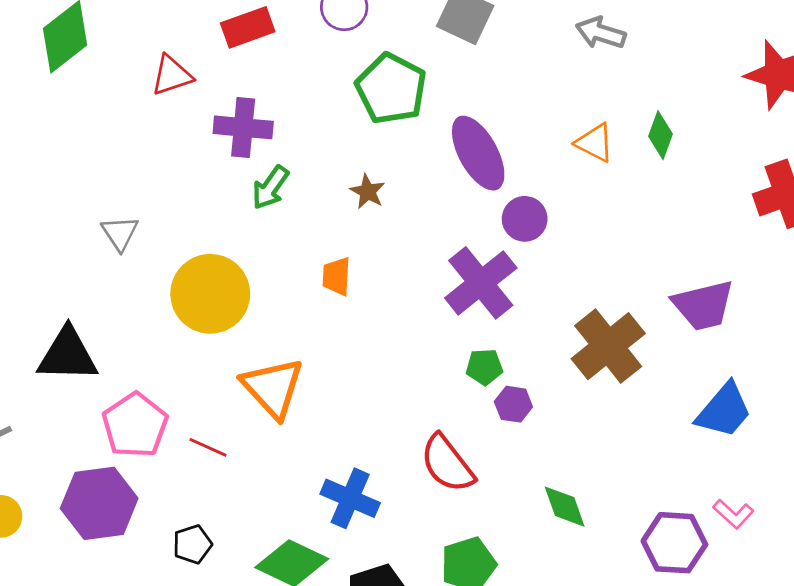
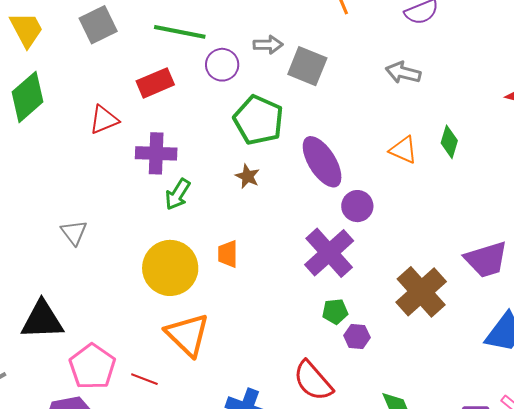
brown star: (368, 192) -> (247, 176), moved
yellow circle: (210, 294) -> (170, 268), moved

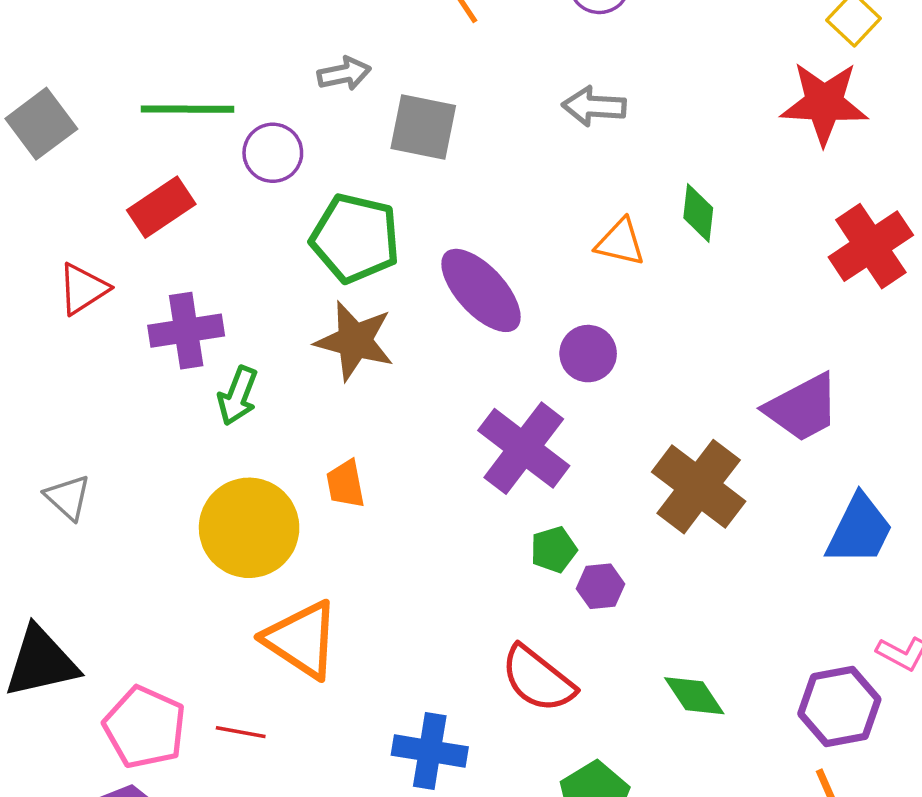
gray arrow: (268, 45) -> (344, 74), moved
brown star: (247, 176) -> (355, 341), size x1.8
purple circle: (357, 206) -> (588, 354), moved

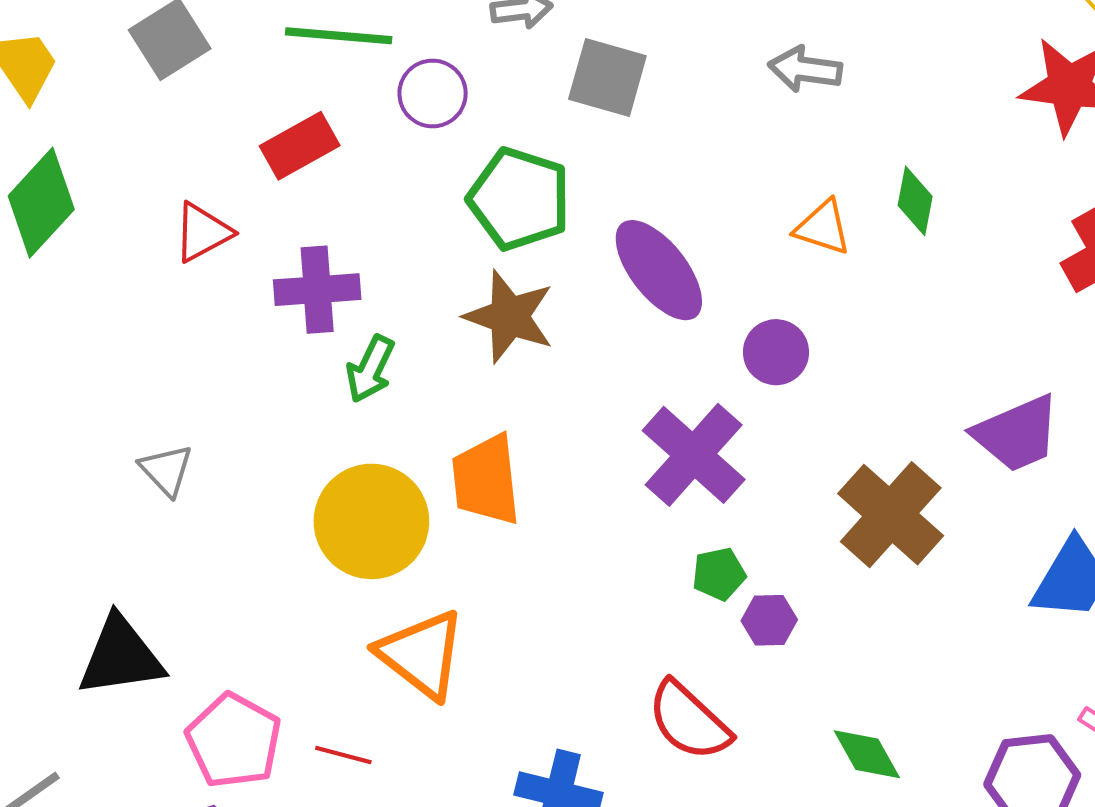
orange trapezoid: (345, 484) -> (486, 480), size x1.6

